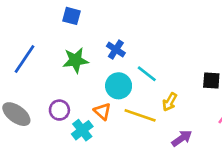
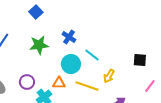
blue square: (72, 16) -> (36, 12), turned 32
orange triangle: (102, 111) -> (59, 83), turned -40

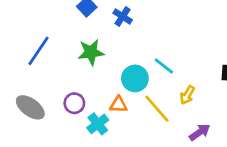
blue cross: (69, 37) -> (123, 16), moved
yellow line: (87, 86) -> (157, 109), turned 30

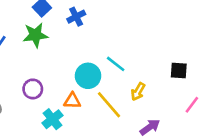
blue cross: (123, 16) -> (76, 17), turned 30
green star: (91, 52) -> (35, 35), moved
purple circle: (74, 103) -> (33, 89), moved

